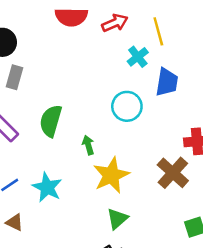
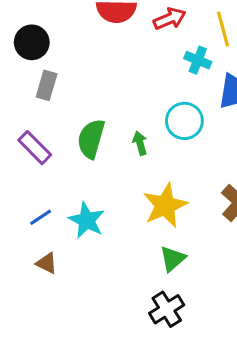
cyan cross: (138, 57) -> (198, 60), turned -30
green arrow: (88, 145) -> (140, 143), moved

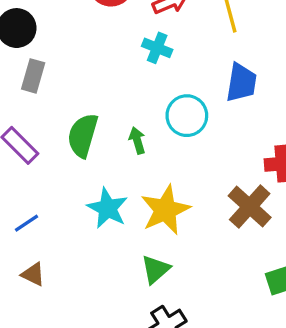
cyan cross: (198, 60) -> (157, 48), moved
cyan star: (87, 220) -> (107, 208), moved
green triangle: (173, 259) -> (155, 269), moved

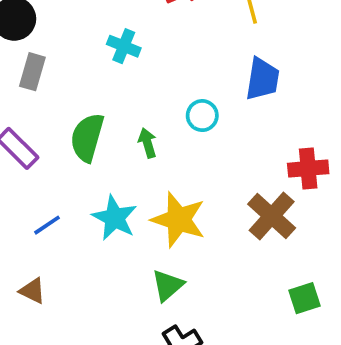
cyan cross: (157, 48) -> (124, 46), moved
cyan circle: (187, 116) -> (202, 116), size x0.7
yellow star: (165, 210) -> (178, 220), turned -30
blue line: (27, 223) -> (47, 225), moved

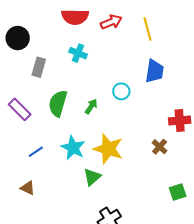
gray rectangle: (32, 72) -> (39, 67), moved
green arrow: (147, 143) -> (91, 106), turned 49
brown cross: (272, 216) -> (160, 147), size x0.6
green triangle: (168, 285) -> (92, 177), moved

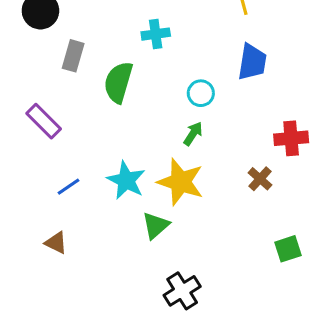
cyan cross: (78, 53) -> (156, 34), moved, turned -30
green semicircle: (58, 103) -> (118, 82), moved
green arrow: (91, 106) -> (193, 134), moved

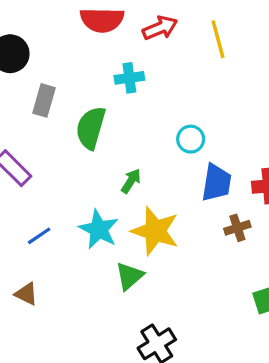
blue trapezoid: (252, 62) -> (216, 183), moved
cyan circle: (201, 93) -> (191, 139), moved
green arrow: (193, 134) -> (131, 181), moved
brown cross: (260, 179) -> (237, 228), turned 30

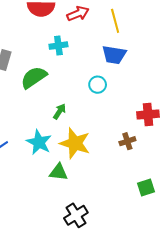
green semicircle: (91, 128) -> (34, 77), turned 40
blue trapezoid: (216, 183) -> (114, 55), moved, turned 90
green triangle: (129, 276) -> (58, 172), turned 48

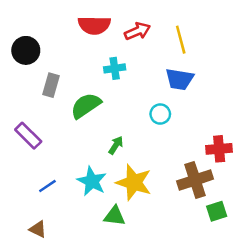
brown cross: (127, 141) -> (195, 180), size x1.8
green square: (146, 188) -> (217, 211), moved

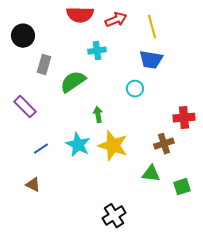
green arrow: (116, 145) -> (98, 115), turned -42
brown cross: (195, 180) -> (164, 144), size x0.7
green square: (217, 211) -> (182, 187), moved
green triangle: (115, 216) -> (151, 174), moved

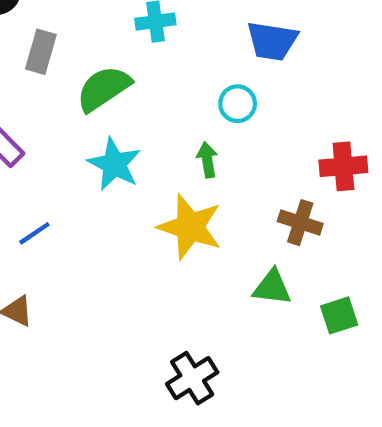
green arrow: (98, 115) -> (207, 160), moved
brown cross: (164, 144) -> (300, 223), turned 36
cyan star: (78, 145) -> (114, 164), moved

